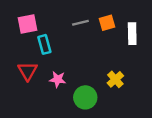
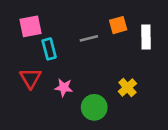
gray line: (80, 23) -> (89, 38), moved

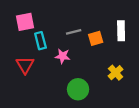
orange square: (118, 25) -> (96, 38), moved
pink star: (64, 87) -> (63, 56), moved
yellow cross: (127, 87) -> (116, 73), moved

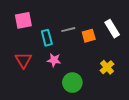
white rectangle: (121, 31) -> (112, 29), turned -30
cyan rectangle: (40, 41) -> (47, 38), moved
pink star: (63, 56) -> (54, 60), moved

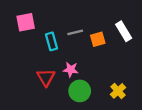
red triangle: (23, 60) -> (46, 77), moved
pink star: (54, 60) -> (71, 70), moved
yellow cross: (107, 67) -> (118, 91), moved

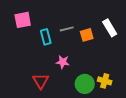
red triangle: (46, 77) -> (41, 81), moved
green circle: (80, 91) -> (85, 84), moved
yellow cross: (118, 91) -> (105, 81), turned -32

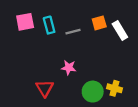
orange square: (87, 35) -> (99, 23), moved
cyan rectangle: (46, 37) -> (49, 25), moved

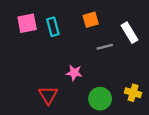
orange square: (99, 23) -> (91, 20), moved
gray line: (73, 32) -> (105, 47), moved
yellow cross: (114, 88) -> (133, 93), moved

